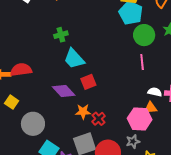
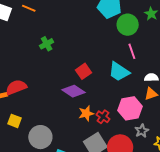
cyan trapezoid: (74, 59) -> (119, 72), moved
red square: (88, 82) -> (83, 71), moved
purple diamond: (64, 91) -> (74, 91), moved
pink hexagon: (140, 119) -> (130, 108), moved

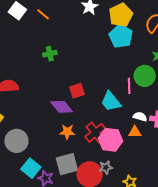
green circle: (128, 25) -> (145, 76), moved
red cross: (103, 117) -> (95, 133), moved, size x1.5
gray star: (142, 131) -> (106, 167), moved

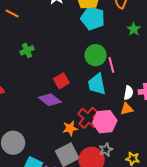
green circle: (145, 76) -> (96, 55), moved
cyan trapezoid: (111, 101) -> (97, 84), turned 40
white semicircle: (140, 117) -> (129, 93), turned 96
orange star: (67, 132) -> (70, 128), moved

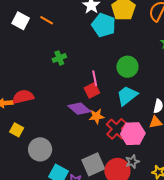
cyan pentagon: (93, 18) -> (104, 25), moved
pink line: (111, 65) -> (95, 78), moved
cyan trapezoid: (97, 84) -> (127, 96), turned 60
orange star: (70, 128) -> (96, 116), moved

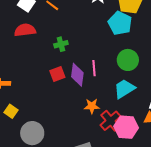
cyan pentagon: (104, 25) -> (120, 23), moved
red square: (92, 90) -> (57, 74), moved
red semicircle: (23, 97) -> (25, 30), moved
purple diamond: (79, 109) -> (77, 75), moved, turned 50

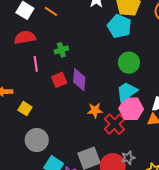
pink line: (94, 68) -> (36, 64), moved
yellow square: (11, 111) -> (25, 109), moved
pink hexagon: (126, 127) -> (131, 109), moved

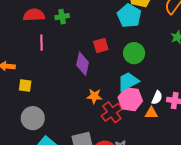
green cross: (61, 50) -> (62, 17), moved
red square: (59, 80) -> (101, 45), moved
yellow square: (25, 109) -> (25, 85), turned -32

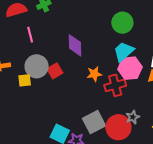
red square: (101, 45) -> (55, 71), moved
red cross: (112, 112) -> (115, 85), turned 35
gray circle: (33, 118) -> (37, 66), moved

